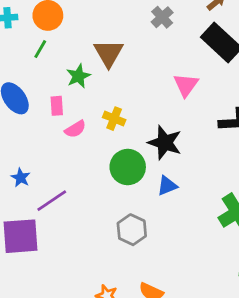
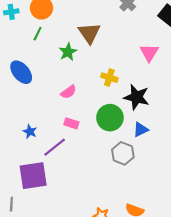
pink rectangle: (57, 106) -> (71, 123), moved, turned -64
yellow cross: (114, 119) -> (109, 78), moved
gray hexagon: (132, 230) -> (123, 153), moved

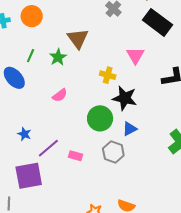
green line: (38, 34) -> (31, 56), moved
yellow cross: (109, 78) -> (108, 75), moved
pink rectangle: (71, 123) -> (75, 156), moved

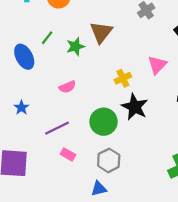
yellow cross: (108, 75) -> (123, 78), turned 35
blue triangle: (130, 129) -> (99, 189), moved
blue star: (24, 134) -> (21, 108), moved
purple line: (48, 148) -> (57, 128), moved

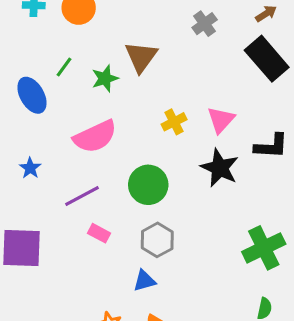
pink triangle: (157, 65) -> (221, 120), moved
pink semicircle: (67, 87) -> (95, 137), size x1.8
black star: (135, 107) -> (220, 168), moved

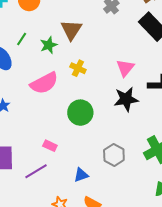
yellow cross: (174, 122) -> (78, 68), moved, turned -35
black star: (220, 168) -> (126, 99), turned -30
purple line: (82, 196) -> (36, 171), moved
gray hexagon: (157, 240) -> (114, 155), moved

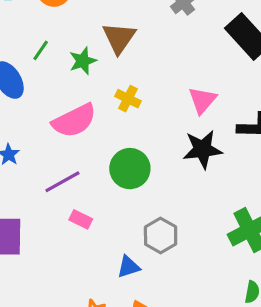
gray hexagon: (114, 155) -> (161, 235), moved
purple line: (36, 171) -> (62, 182), moved

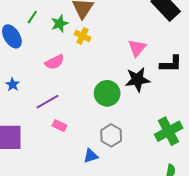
yellow cross: (128, 99) -> (82, 36), moved
pink semicircle: (74, 121) -> (55, 62), size x0.7
green circle: (130, 169) -> (107, 93), moved

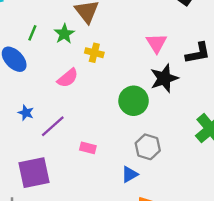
yellow cross: (82, 36) -> (94, 53), moved
purple line: (47, 102) -> (53, 126), moved

